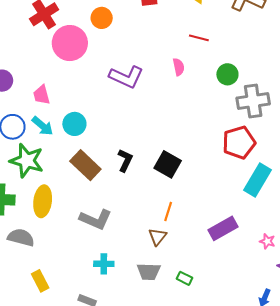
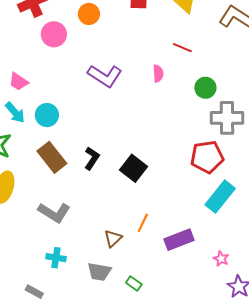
pink circle: (70, 43) -> (54, 34), size x0.7
pink trapezoid: (42, 95) -> (19, 82), turned -50
orange line: (168, 212) -> (143, 223), moved

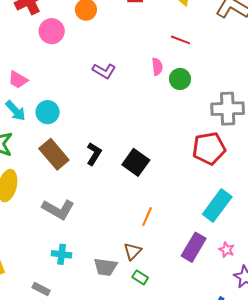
purple L-shape: (105, 76) -> (104, 71), size x0.7
green circle: (205, 88) -> (180, 79), moved
cyan rectangle: (220, 197) -> (217, 206), moved
brown triangle: (113, 238) -> (133, 251), moved
purple rectangle: (179, 240) -> (194, 247), moved, turned -36

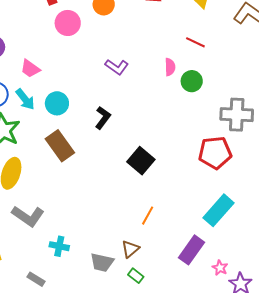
black L-shape: (94, 154) -> (103, 118), moved
gray L-shape: (58, 209) -> (28, 216), moved
pink star: (227, 250) -> (220, 268), moved

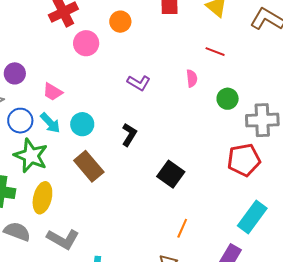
green circle: (192, 81) -> (228, 99), moved

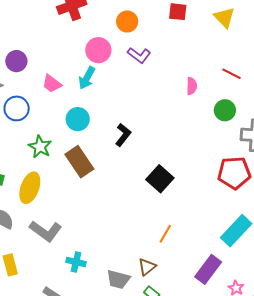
pink circle: (86, 43) -> (98, 50), moved
red line: (215, 52) -> (231, 74), moved
purple L-shape: (139, 83) -> (139, 55), moved
cyan arrow: (50, 123) -> (87, 78), moved, turned 65
green star: (31, 156) -> (40, 147), moved, size x0.7

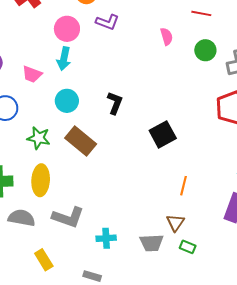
black square: (160, 179) -> (163, 134), turned 36

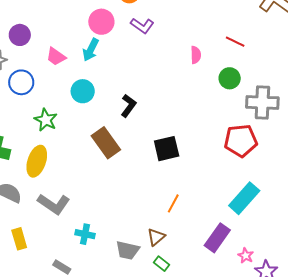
brown rectangle: (81, 141) -> (106, 143), moved

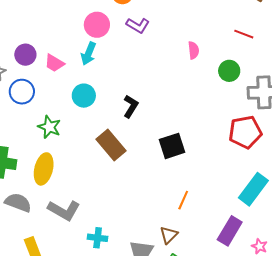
purple circle: (20, 35) -> (25, 55), moved
red line: (235, 42) -> (244, 34), moved

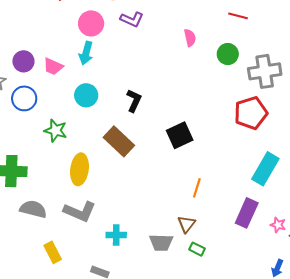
yellow ellipse: (44, 169) -> (79, 169), moved

